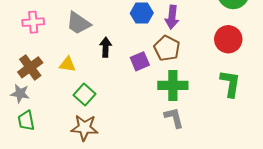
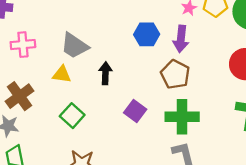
purple square: (140, 61) -> (135, 111), moved, turned -30
yellow triangle: (67, 64) -> (62, 74), moved
green square: (84, 95) -> (72, 116), moved

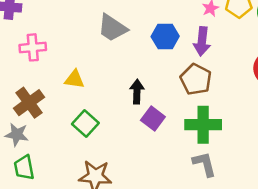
gray trapezoid: (74, 46) -> (112, 28), moved
black arrow: (105, 73) -> (137, 92), moved

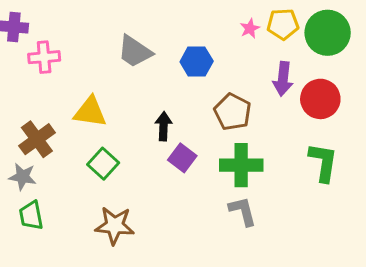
purple arrow: (202, 41) -> (283, 79), moved
pink cross: (33, 47) -> (44, 57), moved
yellow triangle: (74, 79) -> (90, 112), size x1.4

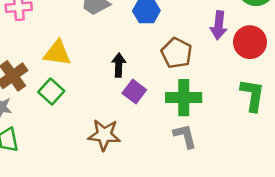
green square: (103, 164) -> (51, 92), moved
brown star: (115, 226) -> (104, 135), moved

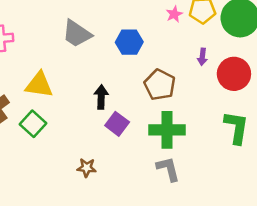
purple arrow: (219, 25) -> (202, 57), size x0.6
brown star: (104, 135) -> (87, 168), size x0.6

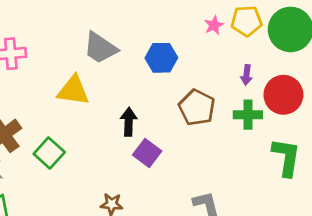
yellow triangle: (39, 85) -> (73, 91), moved
green cross: (167, 130) -> (248, 115), moved, size x0.7

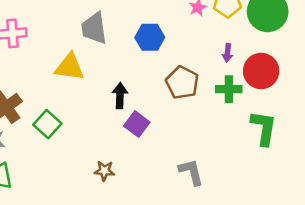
gray trapezoid: (100, 48) -> (94, 28), turned 48

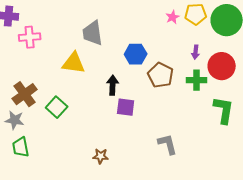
blue hexagon: (150, 37) -> (136, 54), moved
purple square: (137, 124) -> (126, 107), turned -30
brown star: (104, 171) -> (101, 156), moved

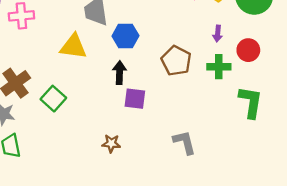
blue hexagon: (136, 54) -> (125, 36), moved
red circle: (222, 66) -> (248, 50), size x0.7
brown star: (101, 156) -> (111, 143), moved

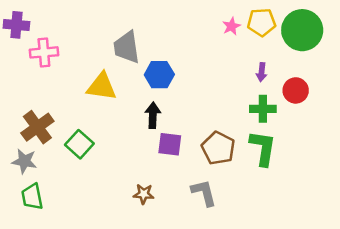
brown pentagon: (176, 61) -> (218, 148), moved
green L-shape: (251, 102) -> (263, 148), moved
gray L-shape: (185, 142) -> (204, 193), moved

